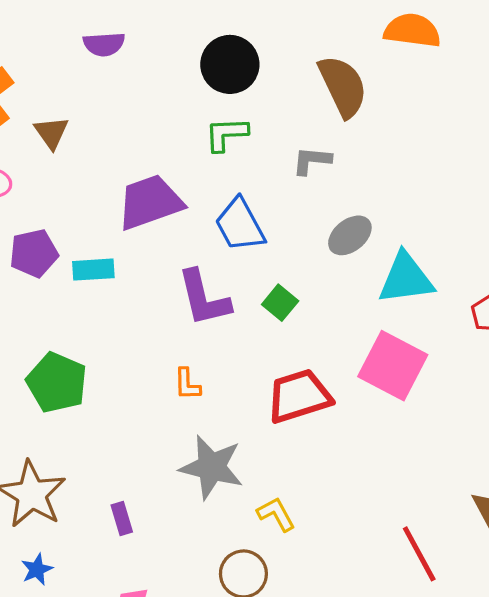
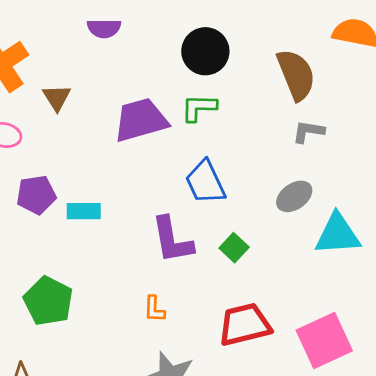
gray L-shape: (312, 161) -> (308, 132), moved
purple trapezoid: (150, 202) -> (141, 120), moved
pink square: (393, 366) -> (324, 341), moved, turned 34

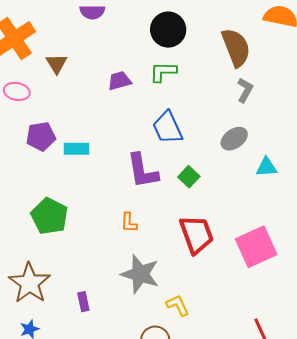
purple trapezoid: (141, 120) -> (119, 81), size x0.6
gray L-shape: (308, 132) -> (245, 90), turned 110
cyan triangle: (338, 234) -> (266, 167), size x0.6
red trapezoid: (245, 325) -> (196, 234), turned 84

